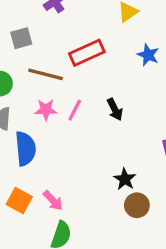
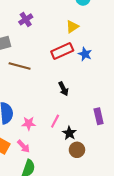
red rectangle: (87, 53) -> (62, 51), moved
pink star: (46, 110) -> (29, 123), moved
pink line: (75, 110) -> (55, 121), moved

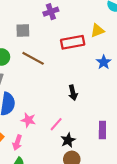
red rectangle: (62, 51) -> (73, 42), moved
pink arrow: (24, 146) -> (17, 143), turned 48

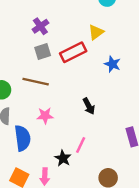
gray square: (23, 31) -> (43, 51), moved
pink star: (28, 120) -> (45, 116), moved
black star: (68, 140) -> (63, 158), moved

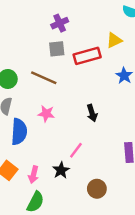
black star: (63, 158) -> (61, 170), moved

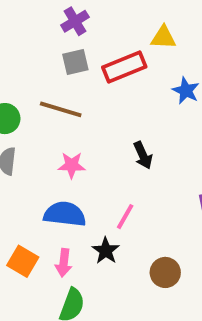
yellow triangle: (114, 40) -> (163, 37), turned 35
blue semicircle: (19, 132) -> (65, 214), moved, turned -80

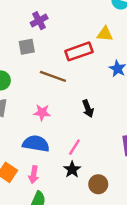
purple cross: (75, 21) -> (39, 21), moved
gray square: (75, 62) -> (27, 47), moved
brown line: (61, 109) -> (53, 76), moved
black star: (106, 251) -> (72, 169), moved

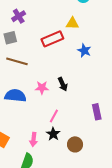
brown line: (53, 76) -> (17, 61), moved
pink star: (42, 112) -> (42, 88), moved
blue semicircle: (36, 144) -> (15, 96), moved
pink arrow: (34, 175) -> (34, 139), moved

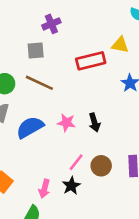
blue semicircle: (15, 96) -> (30, 127), turned -45
brown circle: (75, 144) -> (101, 166), moved

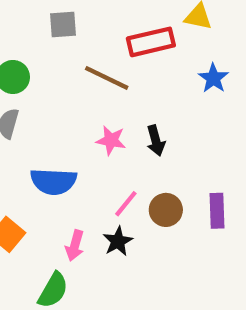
brown line: (39, 83) -> (107, 78), moved
blue semicircle: (30, 127) -> (53, 181), moved, turned -148

